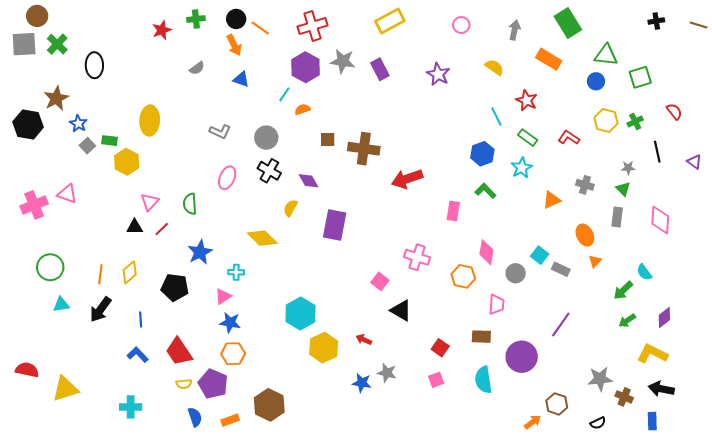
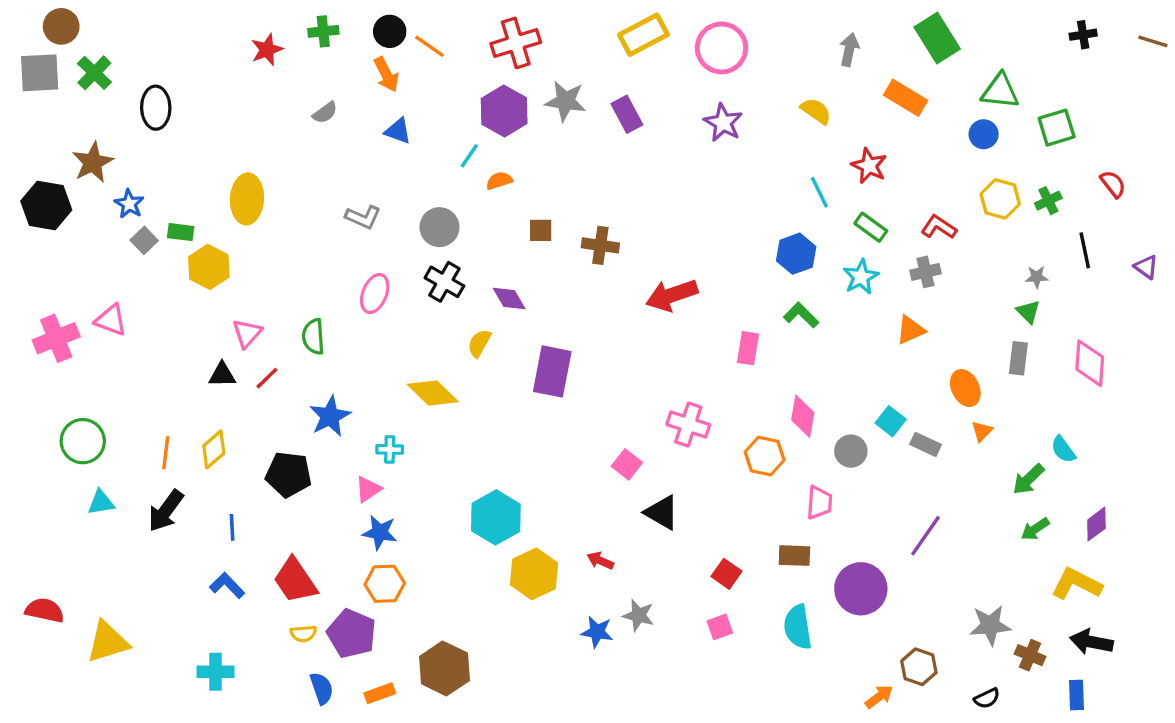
pink circle: (461, 25) -> (721, 48), moved, size x1.8
brown cross: (364, 149) -> (600, 245), size x0.7
gray cross: (585, 185) -> (926, 272), moved, turned -30

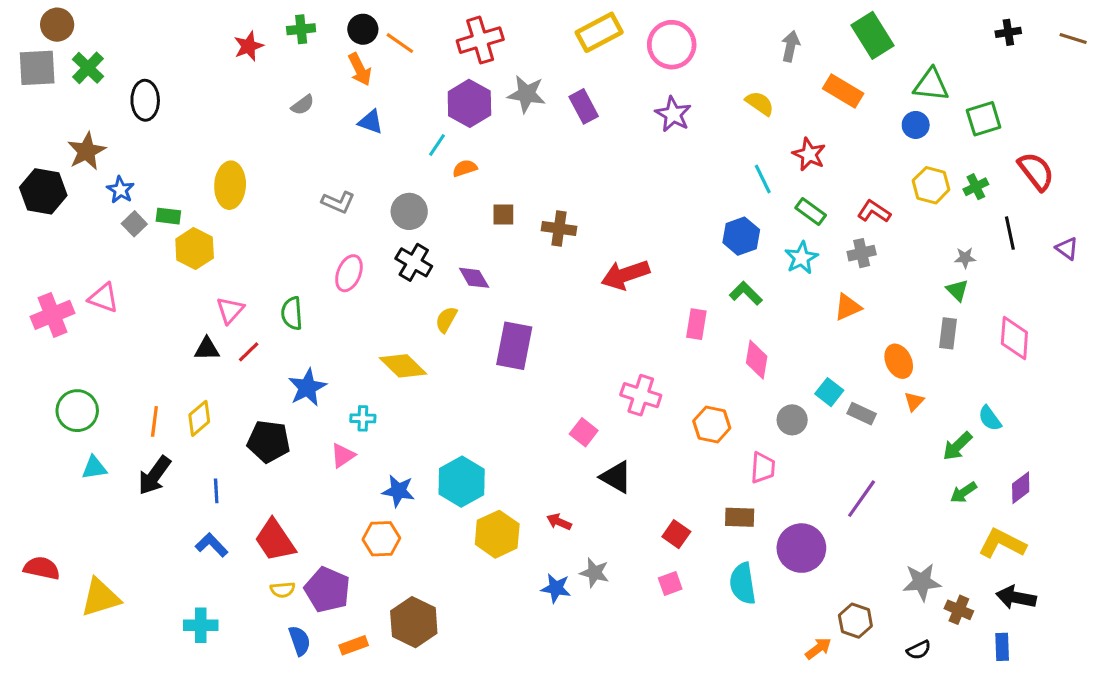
red semicircle: (1113, 184) -> (1036, 171), size x1.5
pink diamond: (803, 416) -> (757, 360), moved
blue star: (380, 532) -> (398, 491), moved
orange hexagon: (385, 584) -> (381, 539), moved

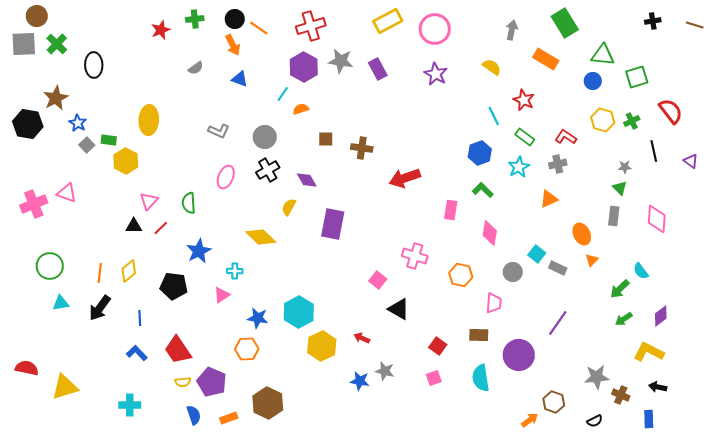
black cross: (414, 262) -> (268, 170), turned 30
black arrow: (1016, 597) -> (658, 387), size x0.7

